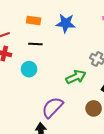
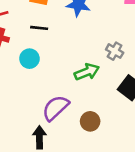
brown circle: (94, 108) -> (90, 121), moved

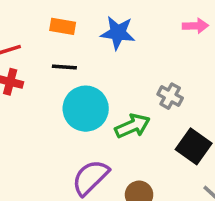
cyan circle: (29, 59) -> (86, 109), moved, size x1.6

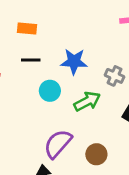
blue star: (118, 33) -> (74, 62), moved
cyan circle: (86, 109) -> (50, 91), size x0.6

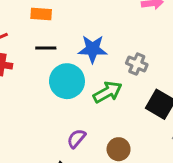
cyan circle: (50, 91) -> (67, 81), size x1.5
purple semicircle: (58, 144) -> (76, 138), size x0.6

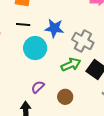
gray cross: (137, 64) -> (83, 41), size x1.5
green arrow: (108, 92) -> (71, 65), moved

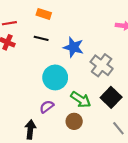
cyan circle: (35, 48) -> (55, 77), moved
green arrow: (71, 65) -> (81, 100), moved, turned 48

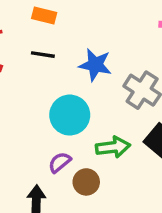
green arrow: (81, 100) -> (113, 147), turned -36
brown circle: (74, 121) -> (86, 182), moved

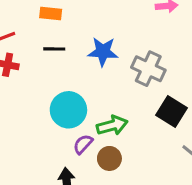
cyan circle: (70, 115) -> (68, 110), moved
green arrow: (113, 147) -> (112, 125), moved

